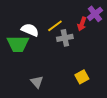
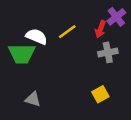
gray cross: (65, 38) -> (108, 52), moved
gray triangle: (37, 82) -> (33, 99), moved, turned -32

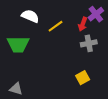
white semicircle: (37, 37) -> (30, 16), moved
gray triangle: (33, 99) -> (16, 89), moved

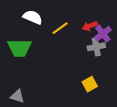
purple cross: (96, 14) -> (103, 34), moved
red arrow: (83, 24) -> (90, 26), turned 48

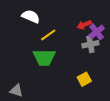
yellow line: (60, 28) -> (48, 35), moved
green trapezoid: (20, 48) -> (44, 58), moved

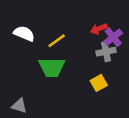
white semicircle: (31, 16) -> (24, 34), moved
yellow square: (84, 79) -> (99, 83), moved

